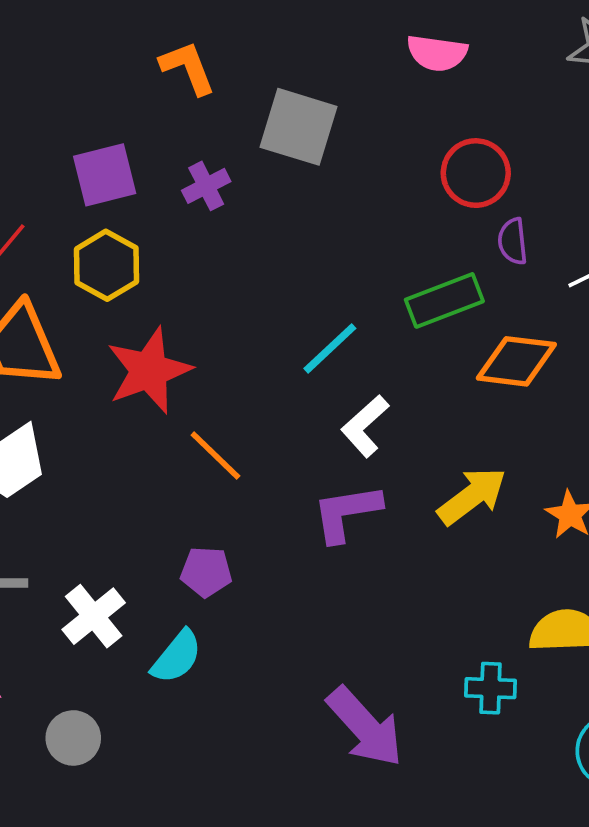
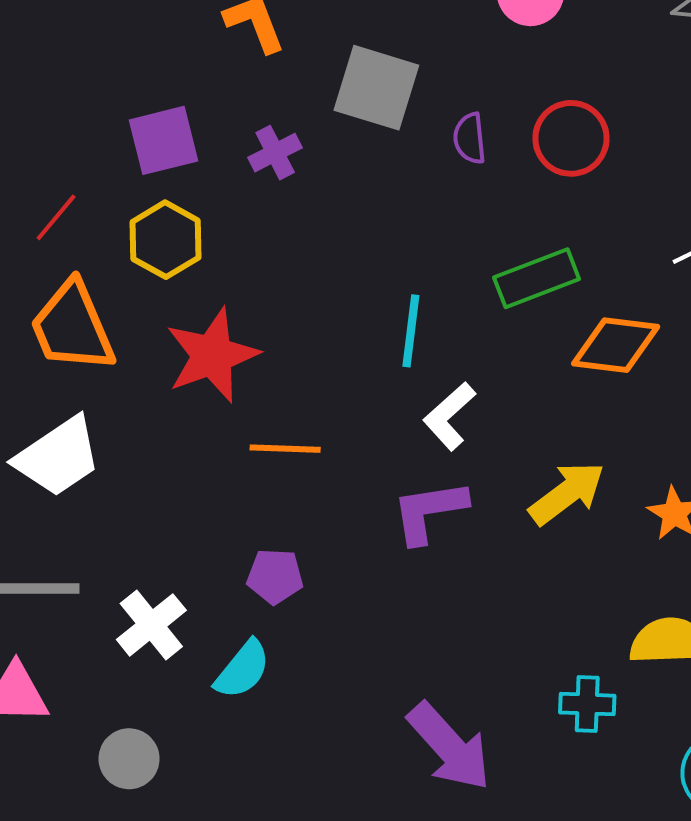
purple semicircle: (513, 241) -> (470, 138), moved
cyan line: (330, 348) -> (411, 331), turned -40
orange line: (215, 456) -> (285, 449), turned -42

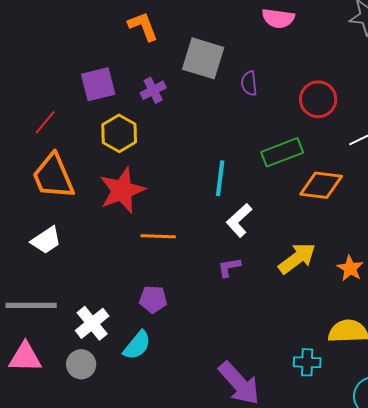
red circle: (571, 138) -> (318, 99), moved
yellow hexagon: (166, 240) -> (119, 133), moved
white trapezoid: (58, 457) -> (46, 240), size x0.7
purple L-shape: (429, 511) -> (229, 267), size x0.6
gray circle: (129, 759) -> (81, 364), moved

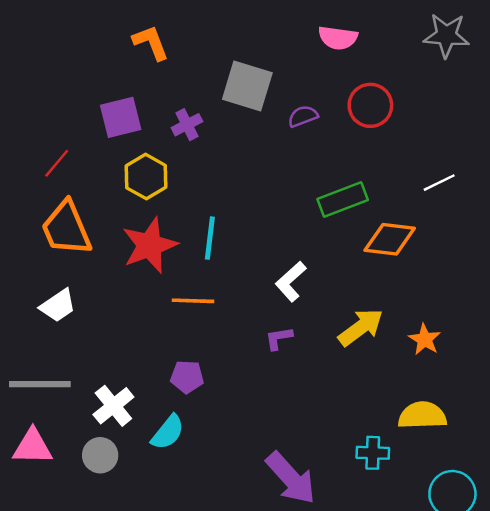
orange L-shape: (143, 26) -> (151, 43), moved
purple semicircle: (249, 83) -> (303, 116), turned 75
red circle: (318, 99) -> (370, 105), moved
cyan line: (220, 178) -> (210, 238), moved

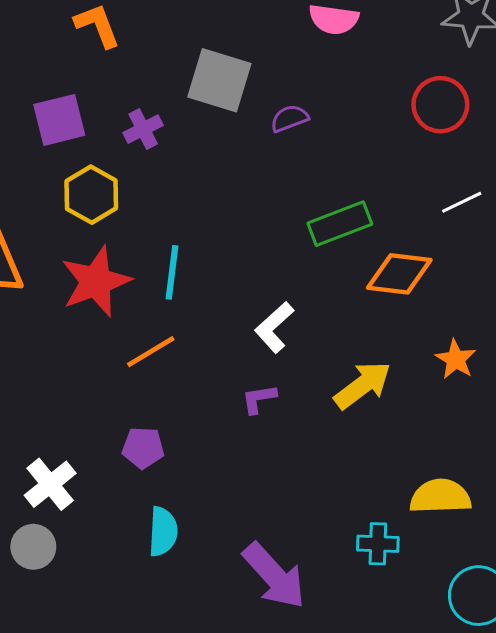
red circle: (370, 105) -> (440, 105), moved
orange line: (193, 301) -> (151, 352), turned -33
orange star: (425, 339) -> (456, 359), moved
cyan semicircle: (168, 432) -> (163, 532), moved, turned -36

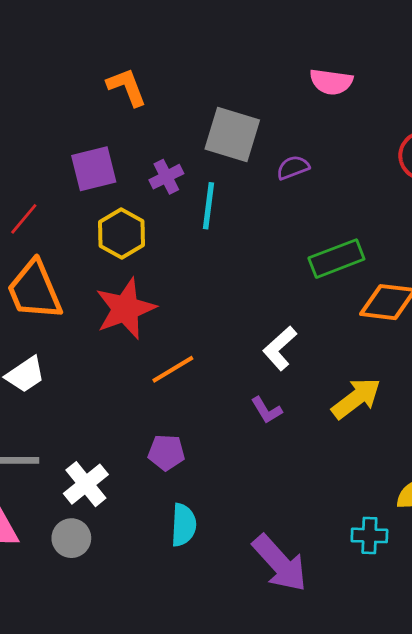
cyan line: (172, 272) -> (209, 206), moved
purple L-shape: (259, 399) -> (267, 410), turned -112

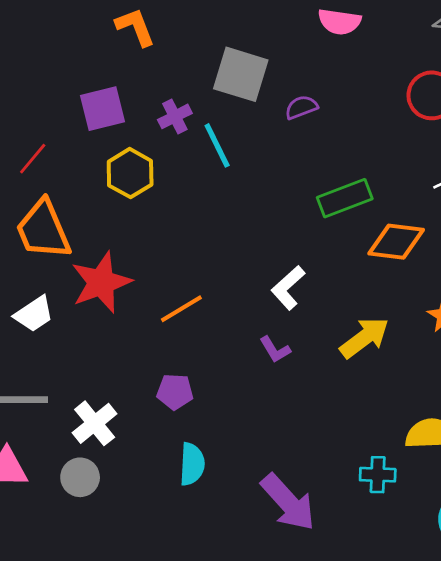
cyan line: (209, 206) -> (217, 145), turned -33
red star: (125, 309) -> (101, 282), moved

